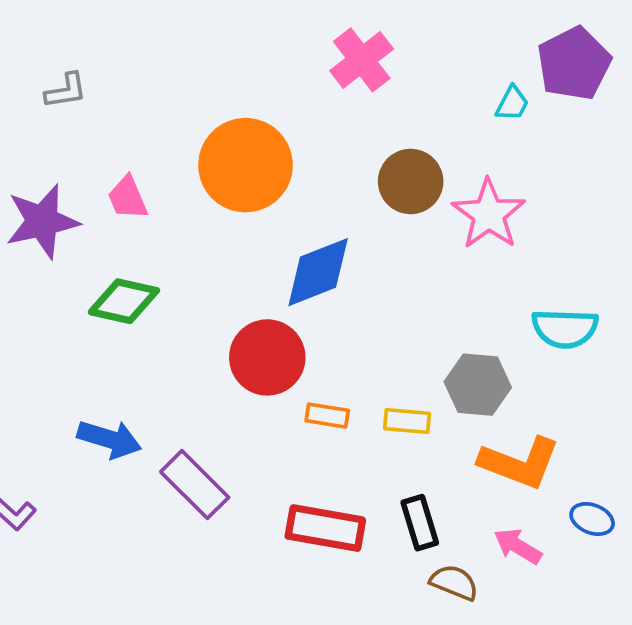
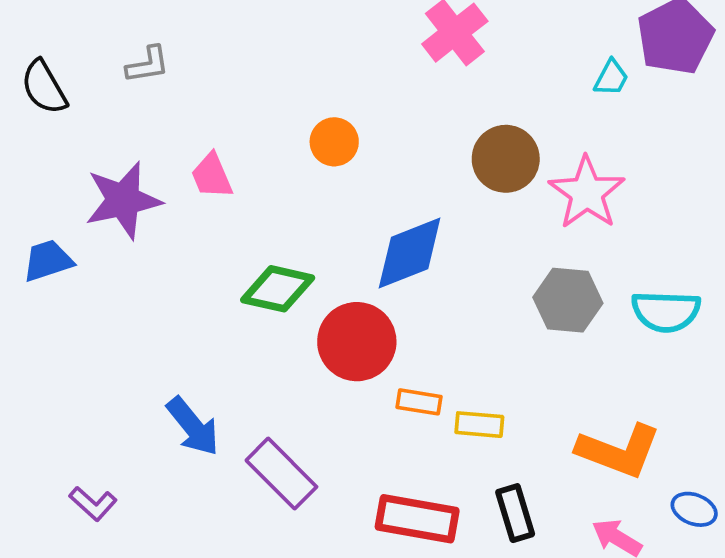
orange circle: (246, 165) -> (334, 142), size x0.5
green diamond: (124, 301) -> (278, 289), moved
gray hexagon: (478, 385) -> (568, 300), moved
yellow rectangle: (407, 421) -> (479, 425), moved
blue arrow: (109, 439) -> (193, 426), turned 34

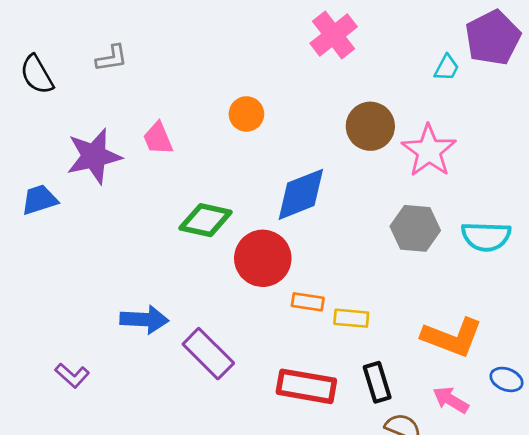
blue arrow: (193, 426) -> (144, 320), turned -48

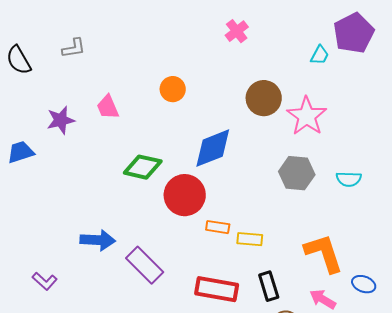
pink cross: (334, 35) -> (237, 31), size x0.7
purple star: (94, 156) -> (61, 120), size x0.7
cyan semicircle: (486, 237) -> (349, 179), size x0.7
orange L-shape: (452, 337) -> (324, 253), turned -129

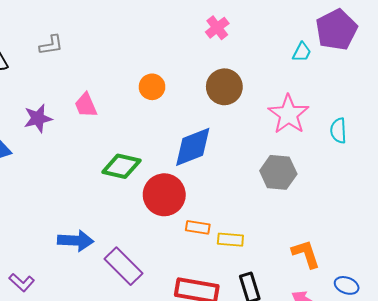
brown circle: (264, 98) -> (224, 87), moved
cyan semicircle: (349, 179) -> (338, 131), moved, turned 85
orange L-shape: (324, 253) -> (306, 254), size x0.7

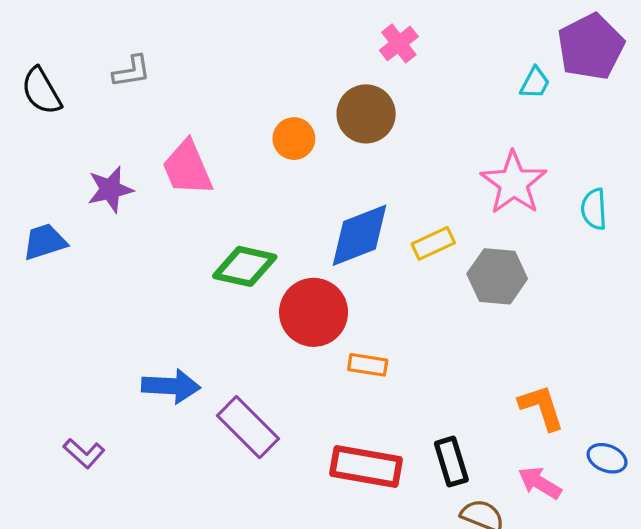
brown circle: (224, 87) -> (366, 114), moved
pink trapezoid: (86, 105) -> (187, 168), size x1.4
yellow rectangle: (230, 240) -> (433, 243), moved, turned -30

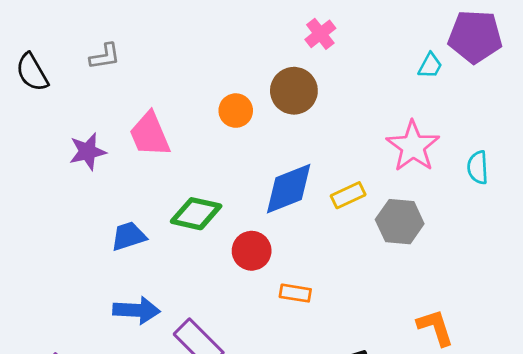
purple pentagon: (591, 47) -> (475, 36), turned 30
blue trapezoid: (45, 242) -> (129, 236), moved
red circle: (314, 312) -> (252, 251), size x0.7

